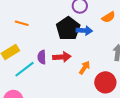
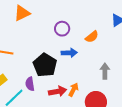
black pentagon: (68, 29) -> (45, 65), moved
red arrow: (62, 57) -> (58, 91), moved

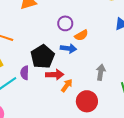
orange semicircle: (92, 37) -> (81, 35), moved
red arrow: (58, 91) -> (55, 75), moved

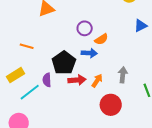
orange arrow: (67, 85) -> (97, 81), moved

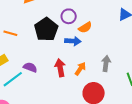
black pentagon: (64, 63) -> (46, 29), moved
purple semicircle: (47, 80) -> (30, 67), turned 112
red arrow: (77, 80) -> (60, 68), turned -96

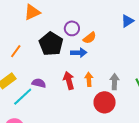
orange line: (10, 33) -> (16, 51), turned -64
gray arrow: (106, 63) -> (114, 82), moved
orange arrow: (80, 69) -> (89, 79), turned -32

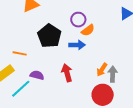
purple circle: (72, 28) -> (78, 20), moved
orange line: (16, 51) -> (20, 53), moved, turned 64
orange arrow: (89, 79) -> (102, 70), moved, turned -144

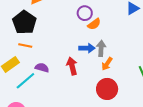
black pentagon: (49, 36) -> (24, 22), moved
blue arrow: (77, 45) -> (87, 48), moved
gray arrow: (113, 74) -> (101, 48), moved

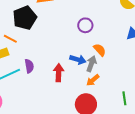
orange semicircle: (94, 24) -> (100, 50), moved, turned -112
orange line: (25, 46) -> (10, 39), moved
purple semicircle: (42, 68) -> (29, 66), turned 48

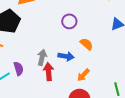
gray arrow: (91, 64) -> (42, 57), moved

